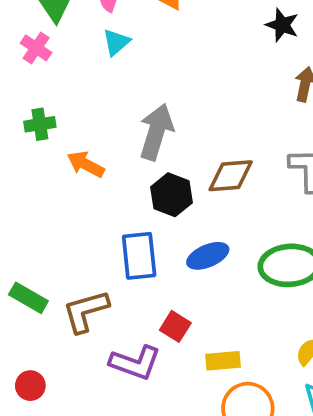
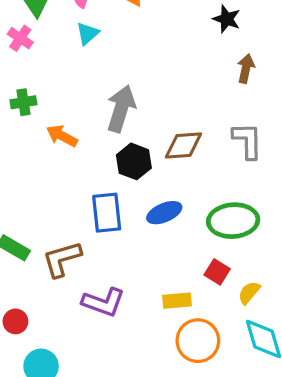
red square: (175, 326) -> (217, 272), moved

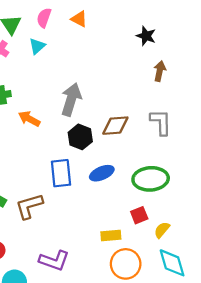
cyan triangle: (87, 33) -> (37, 46), moved
red square: (217, 272) -> (139, 215), turned 36
purple L-shape: (103, 302) -> (54, 261), moved

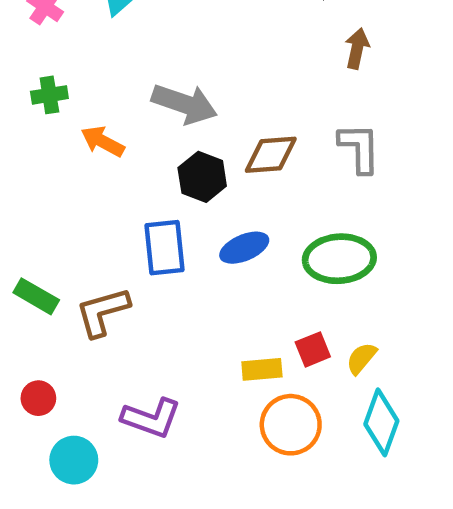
gray arrow: (71, 99) -> (184, 104), turned 92
red square: (139, 215) -> (313, 349), moved
cyan diamond: (172, 263) -> (381, 422), turned 36

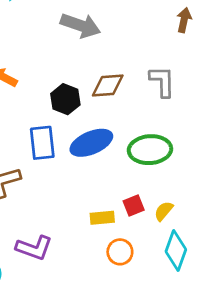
brown arrow: (357, 48) -> (184, 20), moved
gray arrow: (184, 104) -> (80, 26), moved
blue ellipse: (244, 248) -> (91, 143), size x1.4
orange circle: (291, 425) -> (120, 252), size x0.7

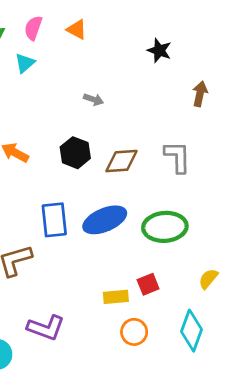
gray arrow: (80, 26) -> (93, 99), size x0.5
black hexagon: (65, 99) -> (75, 153), moved
yellow semicircle: (164, 211) -> (208, 279), moved

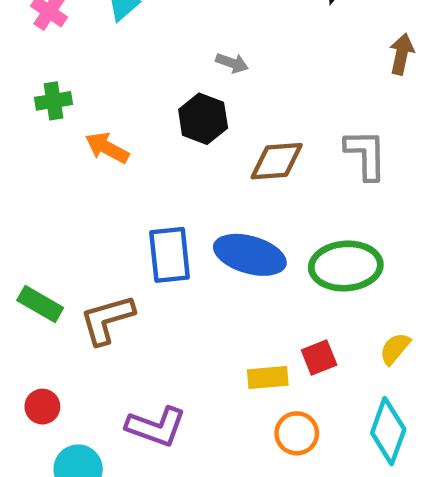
black hexagon: (75, 153) -> (203, 119), moved
blue ellipse: (105, 220) -> (250, 255), turned 39
yellow semicircle: (208, 279) -> (395, 349), moved

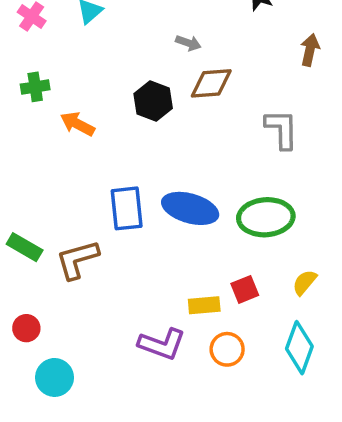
gray arrow: (232, 63) -> (188, 43), moved
brown diamond: (277, 161) -> (211, 83), moved
purple L-shape: (156, 427) -> (162, 344), moved

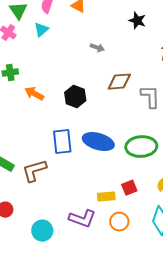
brown diamond: (211, 83) -> (119, 82), moved
black hexagon: (153, 101) -> (75, 97), moved
cyan circle: (55, 377) -> (42, 231), moved

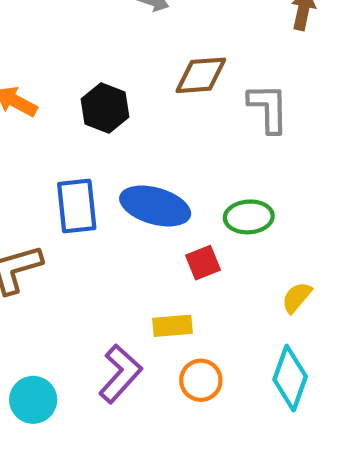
green ellipse: (141, 147) -> (249, 217), size x0.7
red square: (129, 188) -> (203, 263), moved
purple L-shape: (82, 219) -> (120, 374), turned -68

